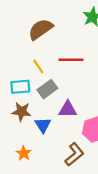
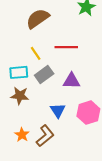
purple triangle: (68, 109) -> (72, 81), moved
blue triangle: (43, 125) -> (58, 110), moved
brown L-shape: (74, 154) -> (45, 136), moved

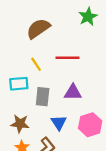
gray rectangle: (44, 75) -> (43, 97), moved, turned -48
brown star: (20, 96) -> (20, 124), moved

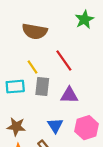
brown semicircle: (38, 29) -> (35, 31), turned -135
red line: (67, 58) -> (64, 61), turned 55
gray rectangle: (43, 97) -> (42, 87), moved

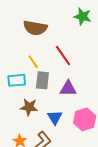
green star: (84, 19) -> (83, 16), turned -30
brown star: (16, 127) -> (29, 107), moved

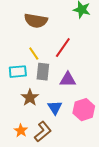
red line: (63, 56) -> (63, 48), turned 70
brown star: (29, 107) -> (30, 98), turned 30

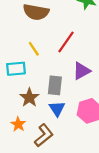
gray rectangle: (43, 72) -> (55, 85), moved
purple triangle: (68, 80) -> (82, 71), moved, turned -30
orange star: (21, 131) -> (18, 124), moved

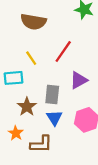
brown L-shape: (44, 135) -> (41, 144), turned 40

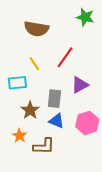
blue triangle: (54, 118) -> (57, 121), turned -35

